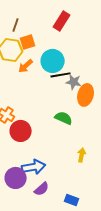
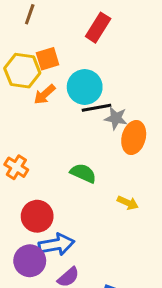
brown line: (16, 25) -> (30, 14), moved
green semicircle: (64, 118) -> (83, 173), moved
red circle: (21, 131) -> (37, 216), moved
yellow arrow: (82, 155) -> (128, 203), moved, turned 104

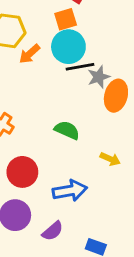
orange square: (48, 59) -> (66, 19), moved
gray star: (116, 118) -> (99, 77), turned -30
blue arrow: (56, 244) -> (70, 191), moved

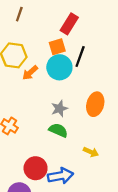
black line: (80, 67) -> (80, 56), moved, turned -60
gray star: (99, 77) -> (59, 109), moved
red circle: (22, 172) -> (36, 168), moved

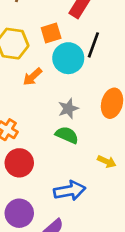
orange square: (57, 47) -> (51, 33), moved
orange arrow: (30, 73) -> (32, 77), moved
red circle: (36, 168) -> (19, 163), moved

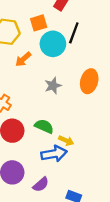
green semicircle: (67, 135) -> (44, 126), moved
yellow arrow: (107, 162) -> (66, 141), moved

